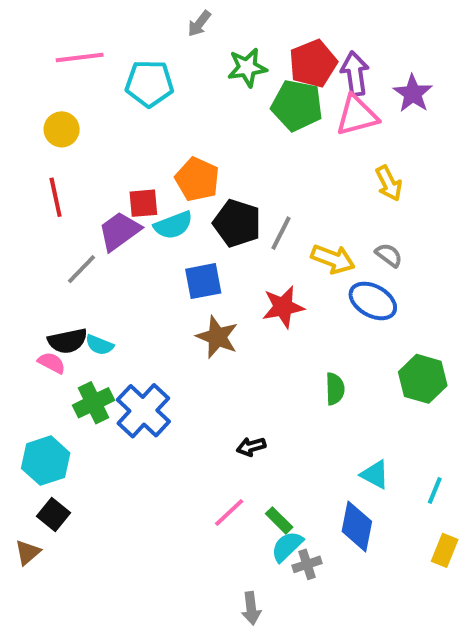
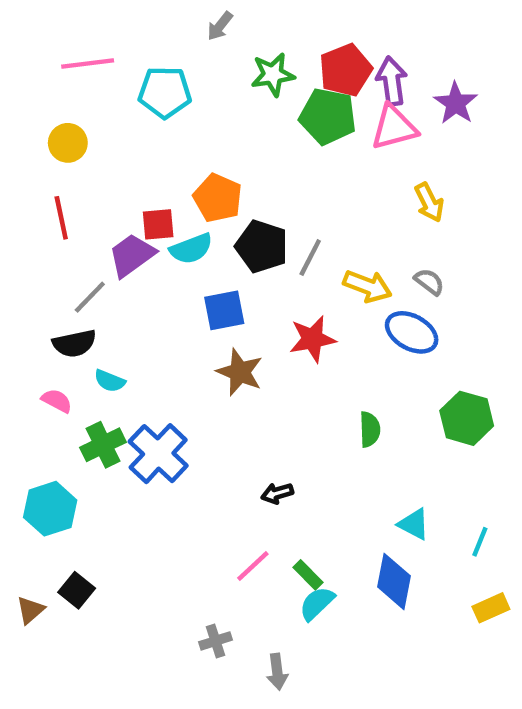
black semicircle: (68, 341) -> (74, 343), moved
black square: (54, 514) -> (77, 590), moved
yellow rectangle: (445, 550) -> (491, 608), turned 44
gray cross: (307, 564) -> (215, 641), moved

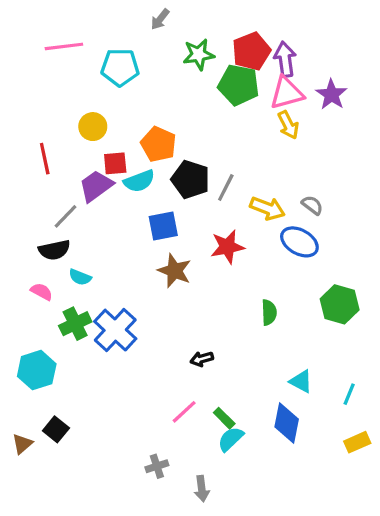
purple star: (456, 103) -> (332, 95), moved
yellow circle: (68, 143) -> (93, 127), moved
yellow arrow: (429, 202) -> (288, 125), moved

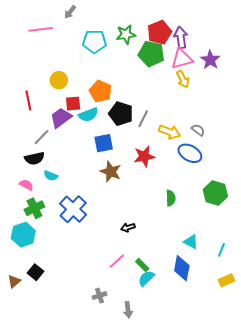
gray arrow: (160, 19) -> (70, 12), moved
cyan pentagon: (120, 67) -> (94, 42), moved
green cross: (75, 324) -> (34, 208), moved

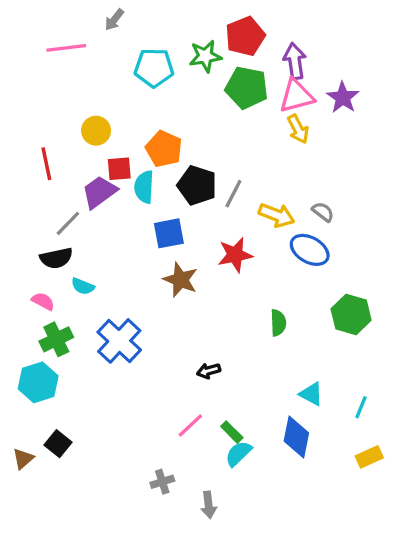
red pentagon: (159, 32) -> (245, 36), moved
cyan semicircle: (88, 115) -> (144, 187), turned 114

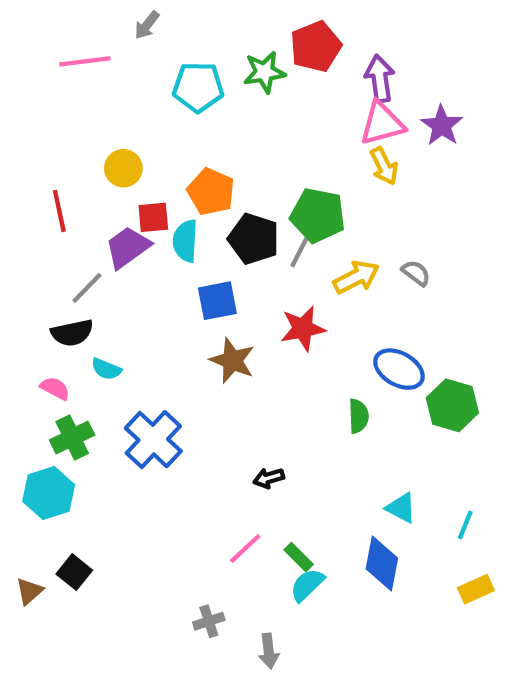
green pentagon: (247, 88) -> (318, 215), moved
yellow arrow: (277, 215) -> (356, 277), turned -48
blue ellipse: (310, 250) -> (399, 369), moved

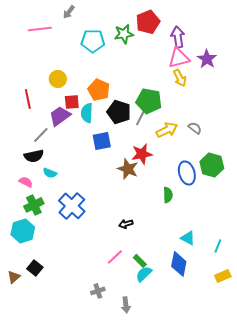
brown star: (232, 361) -> (128, 169), moved
blue ellipse: (399, 369) -> (187, 173), turned 45
green hexagon: (452, 405) -> (212, 165), moved

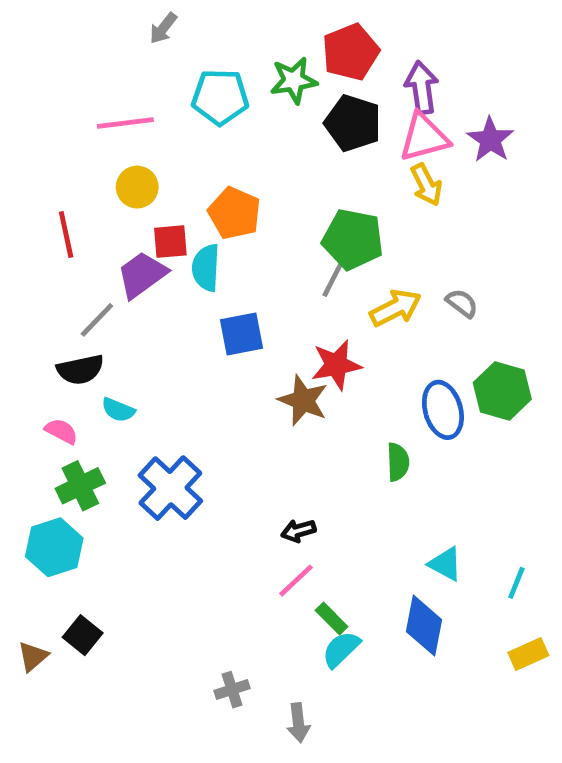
pink line: (40, 29) -> (125, 123), moved
black pentagon: (119, 112) -> (353, 123), moved
pink line: (115, 257) -> (296, 581), moved

